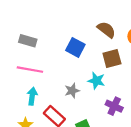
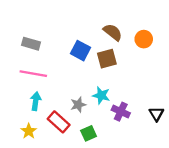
brown square: (112, 58) -> (107, 59), moved
cyan star: (96, 81) -> (101, 95), moved
gray star: (72, 91) -> (78, 105), moved

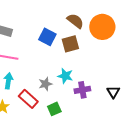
orange circle: (144, 39) -> (102, 27), size x1.6
purple cross: (121, 112) -> (82, 90), turned -35

